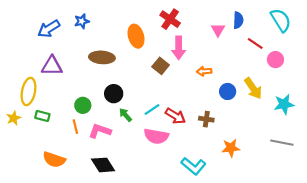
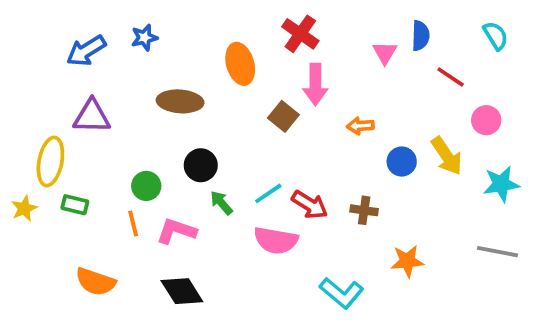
cyan semicircle: (281, 20) -> (496, 36), size x0.7
pink circle: (275, 60) -> (486, 120), moved

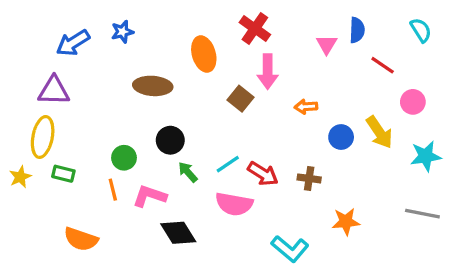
purple triangle: (92, 116) -> (54, 91), moved
black diamond: (182, 291) -> (178, 233), moved

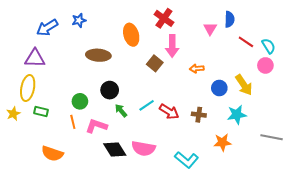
cyan semicircle: (421, 30) -> (268, 46), moved
cyan star: (426, 156) -> (237, 115), moved
pink semicircle: (234, 204) -> (143, 148), moved

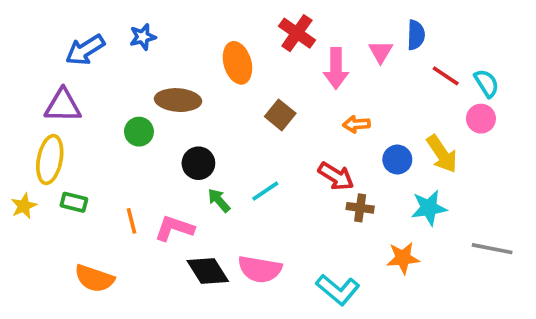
pink arrow: (172, 46) -> (336, 68), moved
green circle: (80, 101) -> (139, 132), moved
red arrow: (169, 112) -> (336, 176), moved

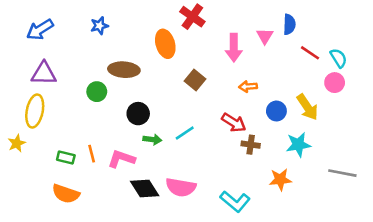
red cross: (297, 33) -> (192, 17), moved
blue arrow: (85, 50) -> (40, 30), moved
green arrow: (219, 200) -> (152, 139), turned 138
green rectangle: (74, 202) -> (66, 158), moved

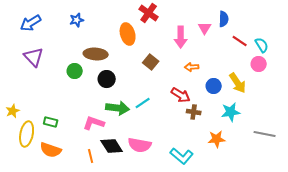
purple triangle: (44, 74) -> (34, 57), turned 45
yellow ellipse: (35, 111) -> (27, 134), moved
black circle: (138, 114) -> (107, 79), moved
green arrow: (152, 139) -> (118, 108), size x1.6
orange line: (92, 154) -> (91, 156), moved

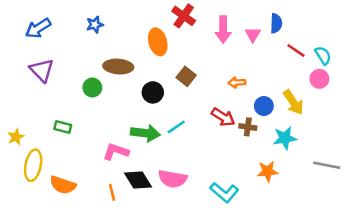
pink arrow: (181, 37) -> (223, 30), moved
black circle: (107, 79) -> (153, 92), moved
brown cross: (194, 112) -> (248, 127), moved
green rectangle: (51, 122) -> (63, 127), moved

